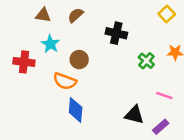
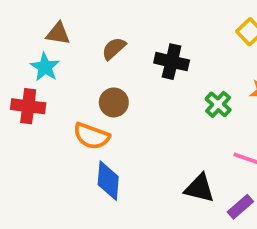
brown semicircle: (76, 15) -> (114, 48), moved
cyan star: (50, 44) -> (45, 67), moved

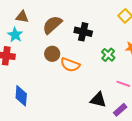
brown semicircle: (114, 48) -> (52, 25), size x1.5
orange semicircle: (91, 136) -> (70, 65), moved
blue diamond: (108, 181) -> (21, 96), moved

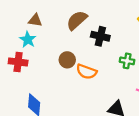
brown semicircle: (52, 25) -> (77, 20), moved
green cross: (108, 55) -> (127, 61), turned -32

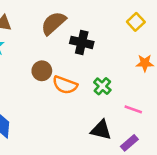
green cross: (127, 61) -> (102, 86), moved, turned 32

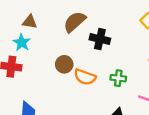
green cross: (102, 86) -> (118, 78), turned -35

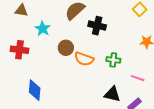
brown triangle: (30, 22) -> (21, 10), moved
cyan star: (22, 42) -> (43, 29), moved

